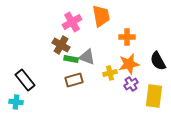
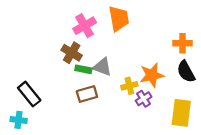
orange cross: (127, 37) -> (182, 43), moved
purple cross: (131, 84) -> (144, 99), moved

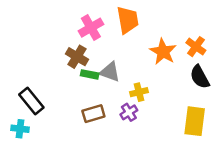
orange cross: (182, 43) -> (196, 47), turned 36
orange star: (152, 75) -> (163, 52), moved, turned -30
brown rectangle: (87, 94) -> (93, 114), moved
purple cross: (144, 99) -> (129, 112), moved

